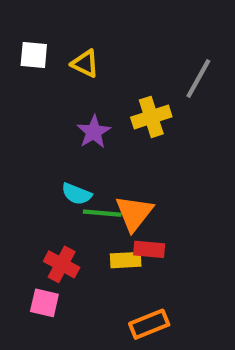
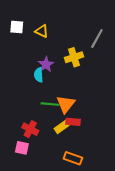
cyan semicircle: (77, 194) -> (39, 75), moved, turned 64
yellow rectangle: (126, 260) -> (61, 127), turned -32
orange rectangle: (149, 324) -> (73, 158), turned 42

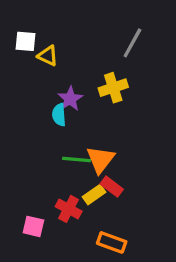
yellow triangle: (42, 31) -> (48, 56), moved
gray line: (97, 38) -> (132, 43), moved
red rectangle: (73, 122) -> (112, 187), turned 32
red cross: (30, 129) -> (69, 209), moved

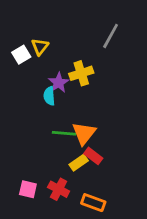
white square: (25, 41) -> (21, 55), moved, turned -36
yellow triangle: (48, 56) -> (40, 47), turned 42
yellow cross: (113, 88) -> (81, 73), moved
red cross: (69, 209) -> (59, 189), moved

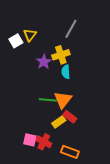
gray line: (111, 36) -> (71, 29), moved
cyan semicircle: (49, 96) -> (66, 72), moved
pink square: (28, 189) -> (30, 140), moved

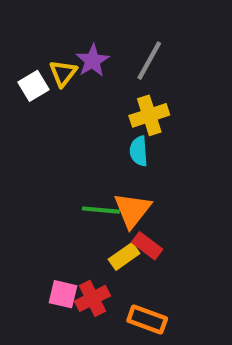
yellow cross: (61, 55) -> (149, 115), moved
purple star: (44, 62) -> (92, 61), moved
red cross: (44, 142) -> (92, 298), turned 35

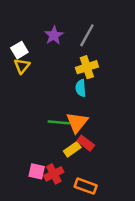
yellow triangle: (63, 73) -> (22, 66), moved

